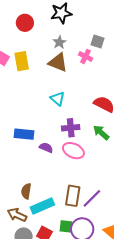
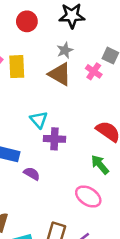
cyan triangle: (58, 99) -> (39, 120), moved
purple cross: (71, 128) -> (54, 139), moved
pink ellipse: (73, 151) -> (88, 196), moved

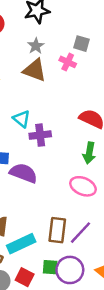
green arrow: (100, 165) -> (89, 153), turned -120
purple semicircle: (32, 174) -> (24, 173), size x1.6

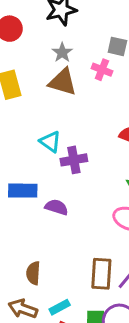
purple semicircle: (24, 173) -> (57, 207), size x0.7
cyan rectangle: (21, 244) -> (60, 307), moved, size x0.6

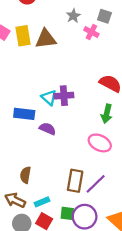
gray star: (62, 53) -> (73, 16), moved
brown triangle: (63, 82) -> (46, 39), moved, turned -30
cyan triangle: (50, 142) -> (49, 98), moved

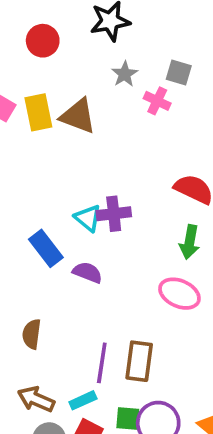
brown triangle: (46, 39) -> (78, 116), turned 30
blue rectangle: (24, 114) -> (46, 248), turned 48
brown semicircle: (25, 175) -> (32, 334), moved
purple line: (96, 184) -> (102, 363), moved, turned -35

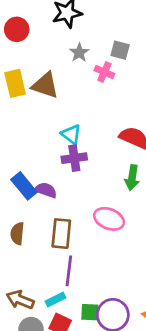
cyan triangle: (88, 218) -> (71, 134), moved
purple semicircle: (88, 272) -> (46, 190), moved
pink ellipse: (179, 294) -> (109, 219), moved
brown semicircle: (32, 334) -> (17, 233), moved
brown rectangle: (139, 361) -> (61, 234), moved

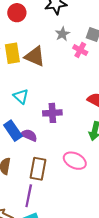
cyan triangle: (71, 134) -> (21, 96), moved
purple line: (69, 271) -> (29, 196), moved

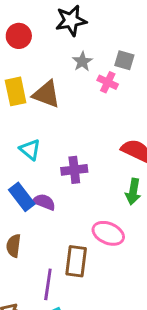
brown rectangle: (38, 169) -> (76, 261), moved

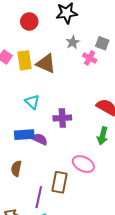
blue rectangle: (22, 197) -> (24, 135), turned -60

